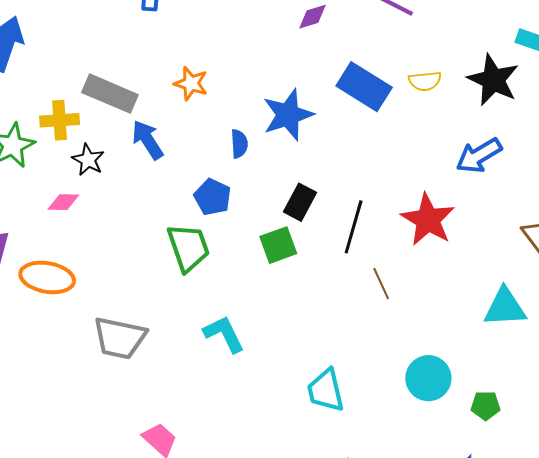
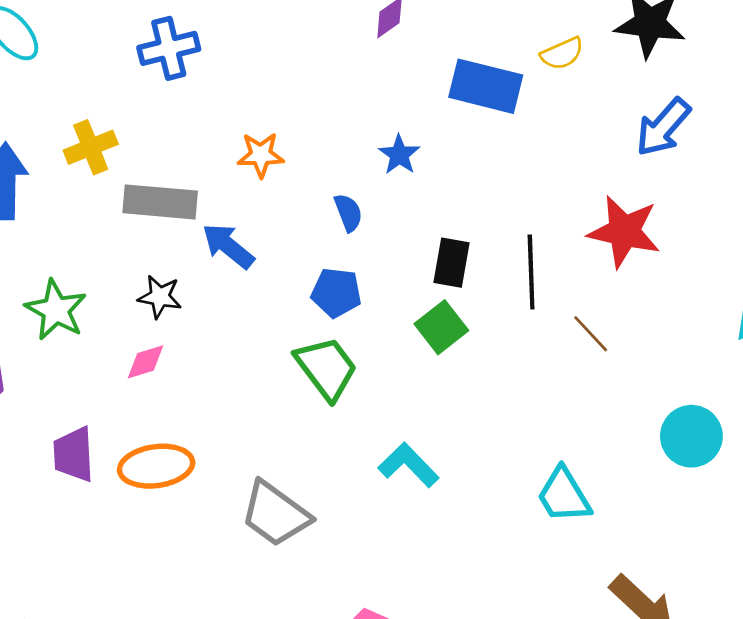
blue star: (288, 115) -> (399, 155), size x0.6
yellow cross: (60, 120) -> (91, 147), moved
gray trapezoid: (120, 338) -> (275, 514), turned 42

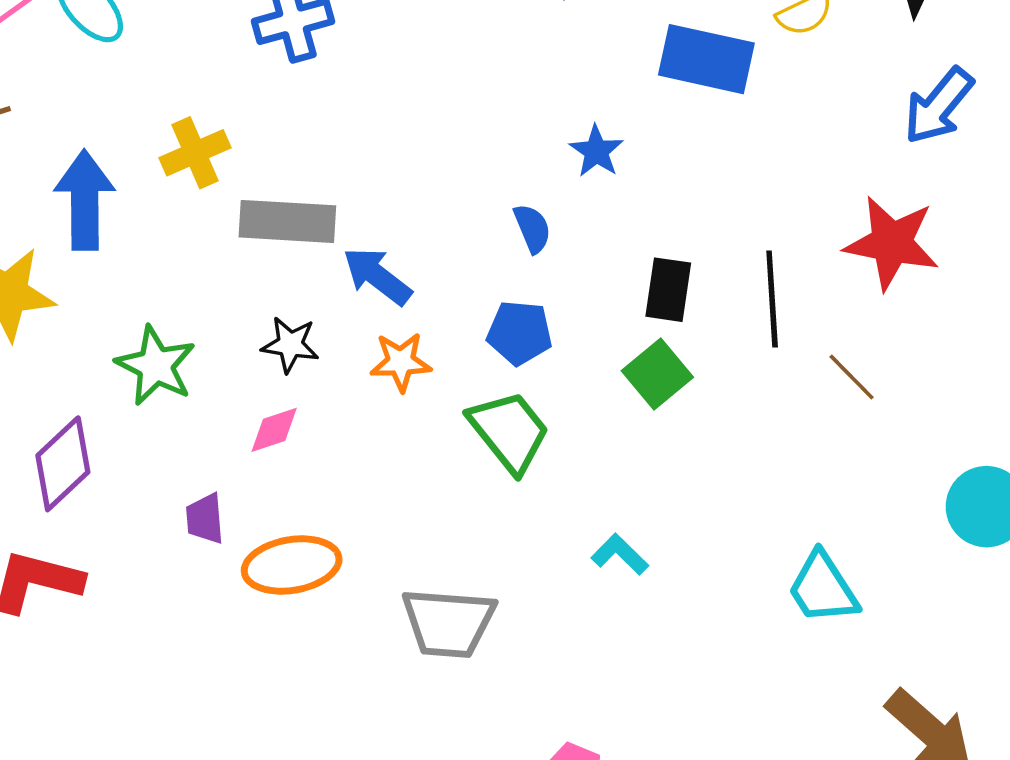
orange star: (261, 155) -> (401, 362), moved
purple trapezoid: (73, 454) -> (205, 519), moved, size x0.7
cyan L-shape: (409, 465) -> (620, 554), size x0.7
gray trapezoid: (275, 514) -> (448, 623), turned -30

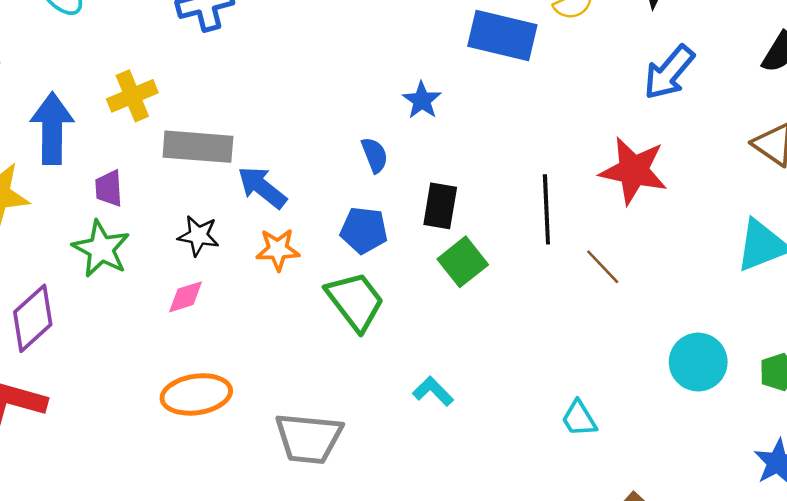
black rectangle: (668, 290) -> (440, 206), moved
purple trapezoid: (205, 519) -> (109, 188), moved
cyan trapezoid: (823, 588) -> (579, 419), size x0.7

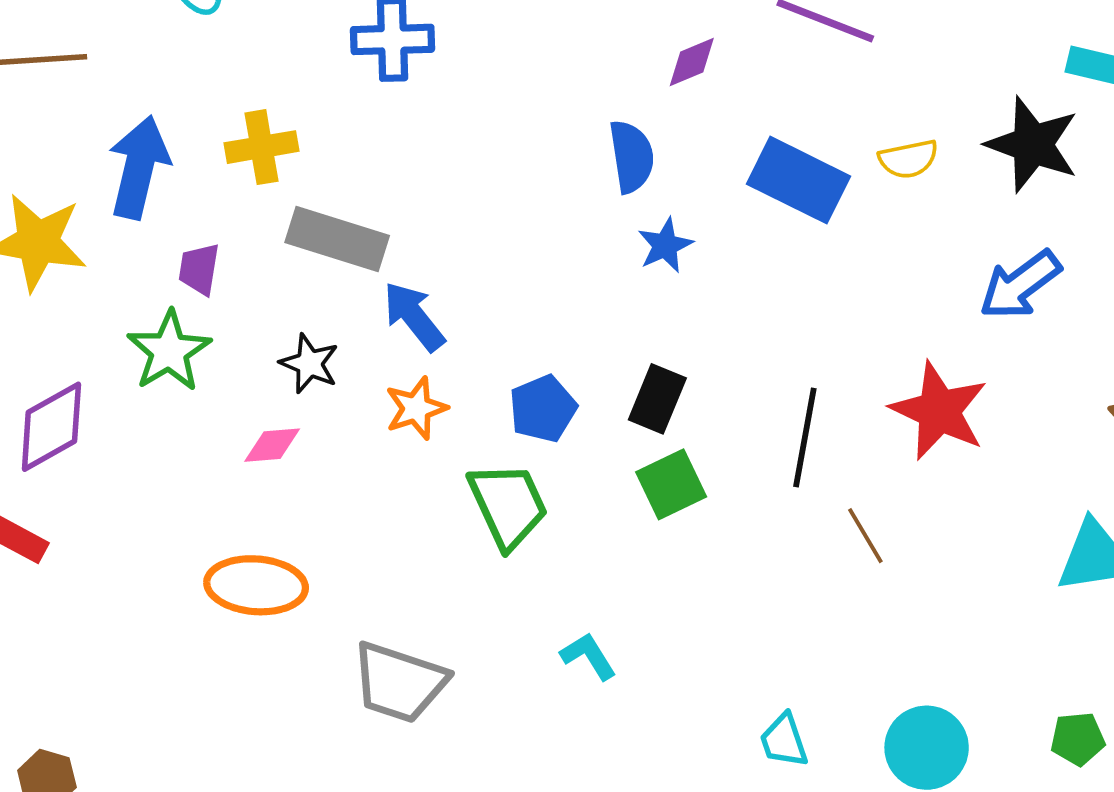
blue semicircle: (375, 155) -> (631, 157), moved, size x1.4
blue pentagon: (364, 230) -> (543, 409), turned 30
orange star: (278, 249) -> (416, 408), turned -30
cyan circle: (698, 362) -> (927, 748), moved

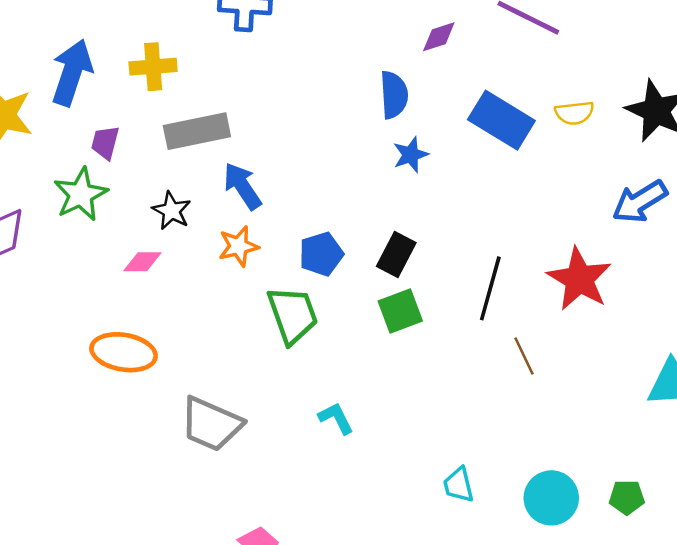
gray rectangle: (337, 239) -> (197, 131), turned -34
green pentagon: (1078, 739) -> (627, 497), moved

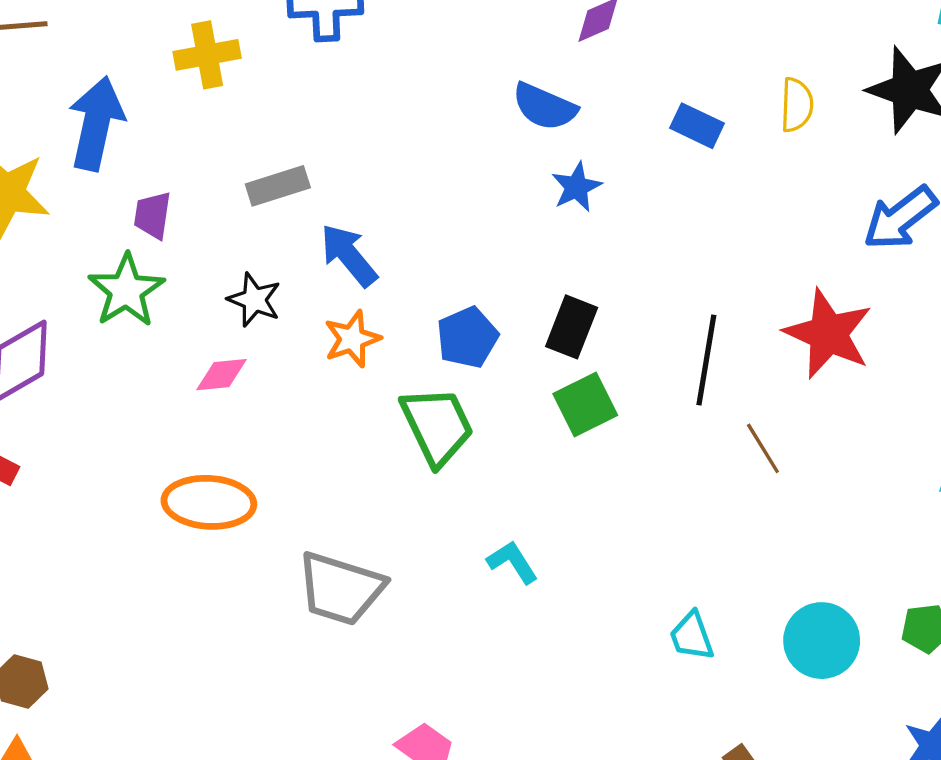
yellow cross: (153, 67) -> (207, 55), moved
blue semicircle: (394, 95) -> (545, 107), turned 123
yellow semicircle: (574, 113) -> (797, 105), turned -75
blue rectangle: (501, 120) -> (697, 126), size x0.6
gray rectangle: (197, 131) -> (278, 186), size x0.7

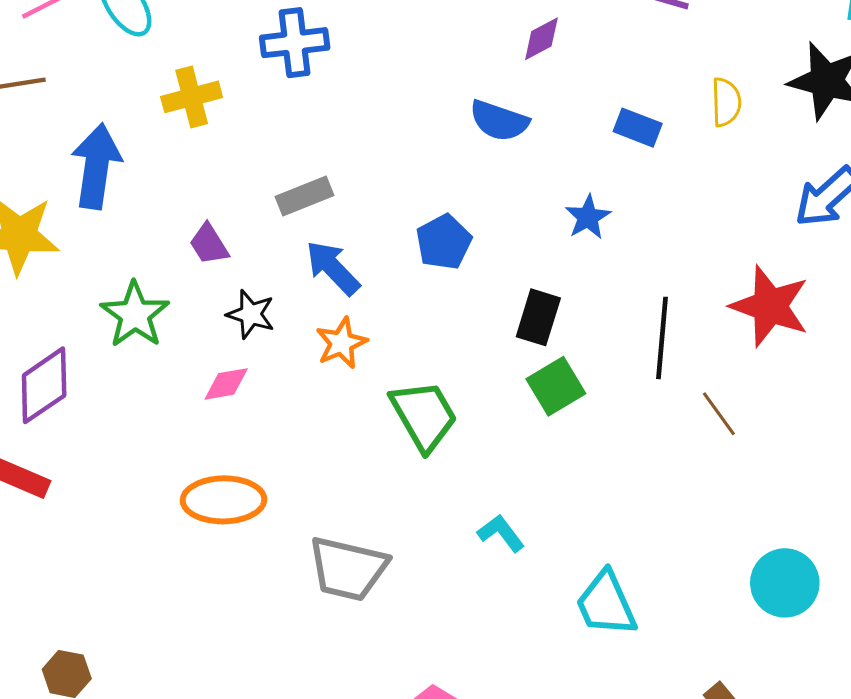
gray rectangle: (278, 186) -> (305, 196), moved
blue star: (576, 187) -> (588, 217), moved
purple trapezoid: (153, 215) -> (209, 244), moved, turned -36
blue pentagon: (467, 337) -> (444, 242), moved
cyan trapezoid: (692, 636) -> (606, 604), moved, size x1.5

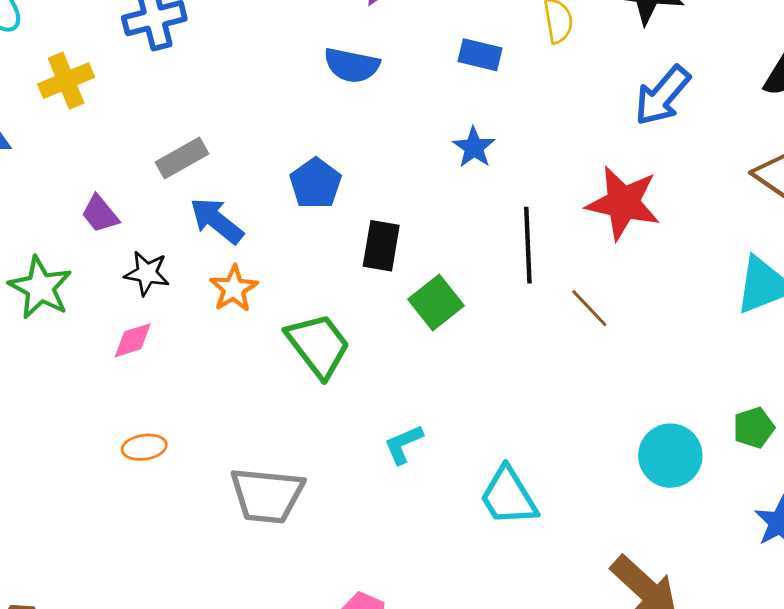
blue star: (588, 217) -> (474, 147), moved
black rectangle: (538, 317) -> (381, 246), moved
orange ellipse: (223, 500) -> (144, 447), size x0.6
cyan L-shape: (501, 533) -> (403, 444), turned -69

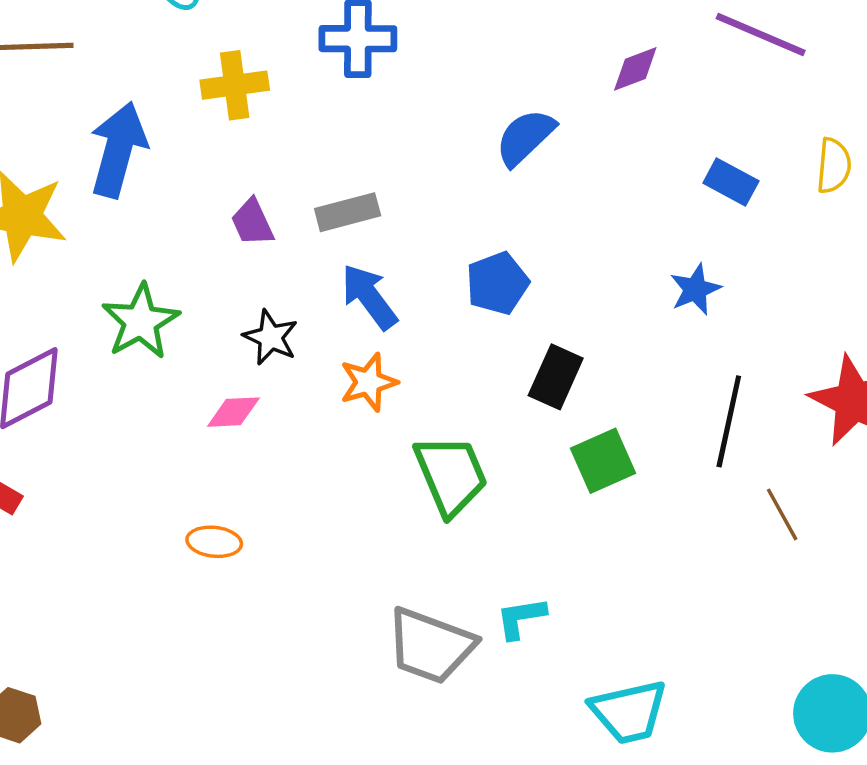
blue semicircle: (352, 65) -> (525, 137), moved, turned 110
purple trapezoid: (100, 214) -> (252, 222), moved
gray trapezoid: (267, 495) -> (431, 646), moved
cyan trapezoid: (508, 496) -> (629, 712), turned -86

